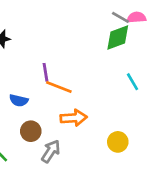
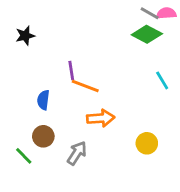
green diamond: (118, 37) -> (147, 34), turned 48
blue semicircle: (19, 100) -> (43, 100), turned 84
brown circle: (31, 131) -> (43, 136), moved

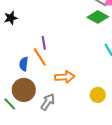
orange line: (85, 86) -> (40, 57), moved, turned 36
brown circle: (43, 136) -> (24, 90), size x1.5

